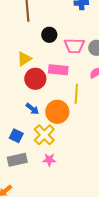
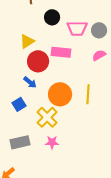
yellow line: (76, 94) -> (88, 94), moved
blue arrow: (32, 109) -> (30, 82), moved
blue square: (16, 136) -> (19, 104), moved, turned 32

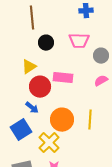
black circle: (52, 17) -> (46, 43), moved
pink trapezoid: (77, 28) -> (79, 41), moved
blue square: (19, 104) -> (21, 130), size x1.5

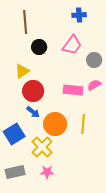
pink trapezoid: (79, 41) -> (72, 45), turned -55
pink rectangle: (63, 78) -> (73, 90), moved
blue arrow: (32, 108) -> (33, 112), moved

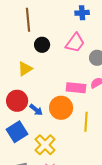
red circle: (33, 91) -> (17, 101), moved
orange circle: (55, 124) -> (61, 108), moved

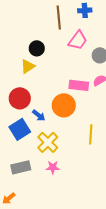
brown line: (28, 20) -> (59, 17), moved
black circle: (42, 45) -> (37, 48), moved
blue arrow: (36, 110) -> (39, 115), moved
yellow line: (86, 122) -> (91, 134), moved

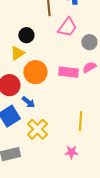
orange circle: (64, 105) -> (35, 72), moved
pink star: (53, 167) -> (71, 152), moved

